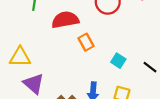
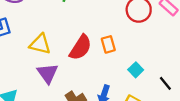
red semicircle: (65, 20) -> (80, 48), moved, turned 120

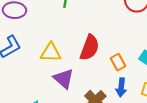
orange rectangle: (108, 44) -> (118, 62), moved

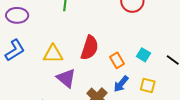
blue arrow: (121, 87) -> (121, 84), turned 36

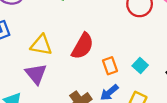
purple triangle: (66, 78) -> (36, 74), moved

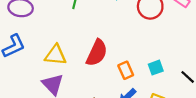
cyan square: (140, 65) -> (156, 68), turned 32

